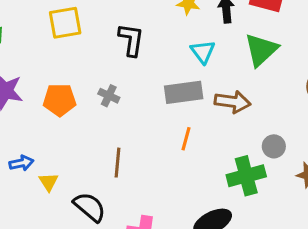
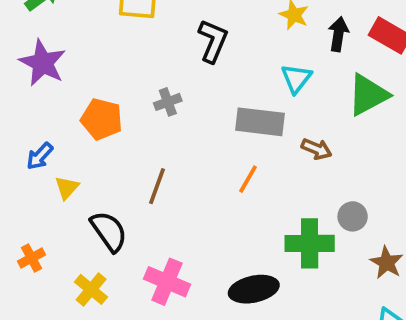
gray cross: (109, 96) -> (168, 102), turned 30
orange pentagon: (60, 100) -> (102, 119), moved
brown arrow: (233, 102) -> (316, 149), size x0.7
blue arrow: (21, 163) -> (40, 156), turned 130

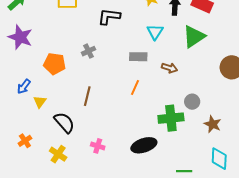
black L-shape: (213, 41) -> (109, 16), turned -100
gray rectangle: (260, 122) -> (138, 57), size x0.7
pink cross: (167, 282) -> (98, 146), size x0.6

